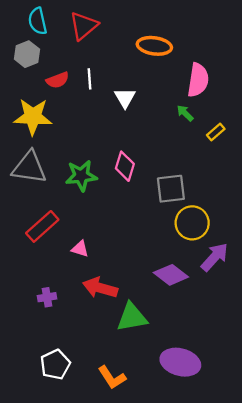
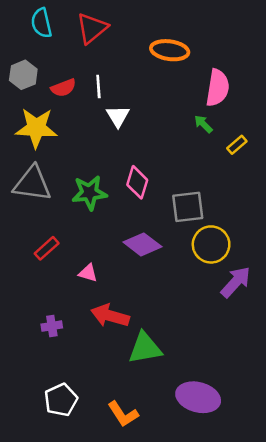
gray hexagon: (27, 54) -> (23, 75), moved
white triangle: (125, 98) -> (118, 116), moved
red rectangle: (42, 226) -> (47, 248), size x0.7
purple diamond: (171, 275) -> (142, 244), moved

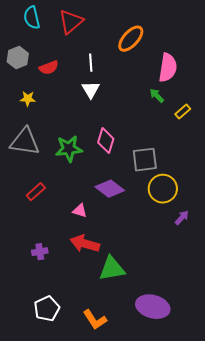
orange ellipse: (170, 50) -> (131, 39), turned -56
white line: (98, 86) -> (91, 63), moved
yellow star: (36, 128) -> (28, 99), size x0.5
pink triangle: (88, 273) -> (80, 211), moved
purple arrow: (236, 282) -> (182, 218), size x0.6

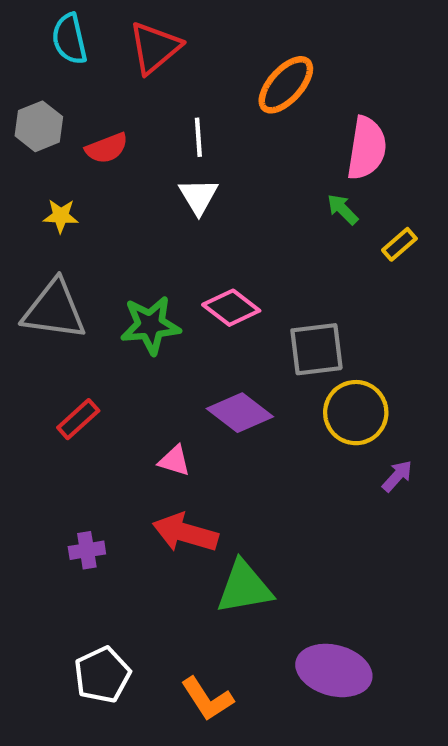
pink diamond: (106, 141) -> (231, 308), turned -70

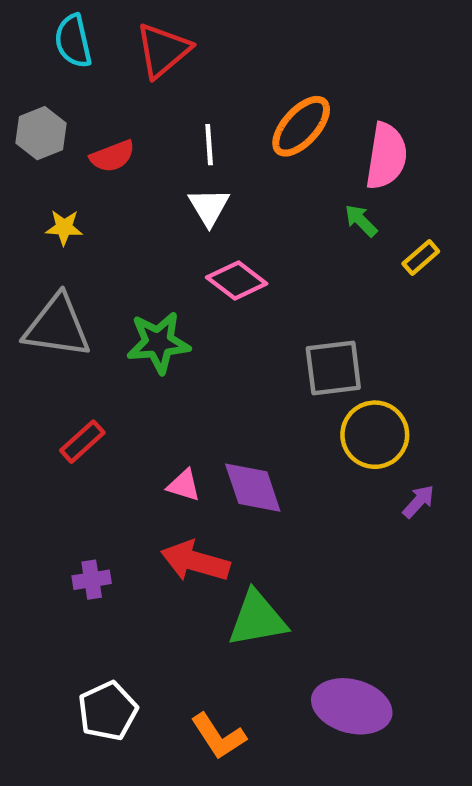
orange ellipse: (286, 85) -> (301, 126), moved
pink diamond: (231, 308) -> (237, 280), moved
purple diamond: (240, 413) -> (253, 488), moved, turned 34

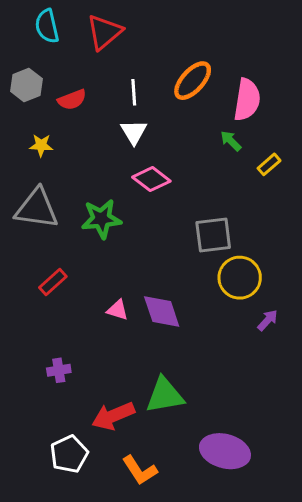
red arrow: (195, 561) -> (113, 416), moved, turned -39

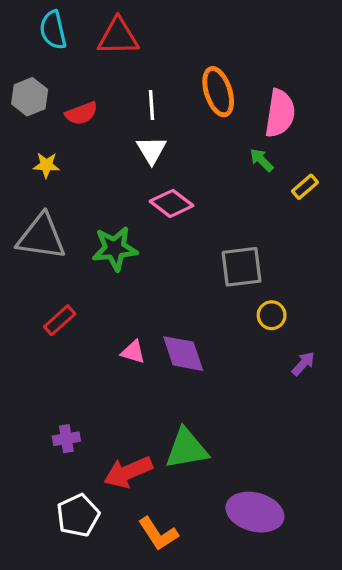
red triangle: (104, 32) -> (118, 37), turned 39
orange ellipse: (193, 81) -> (218, 92), turned -60
yellow circle: (240, 278) -> (272, 315), size x0.6
purple cross: (59, 370) -> (66, 439), moved

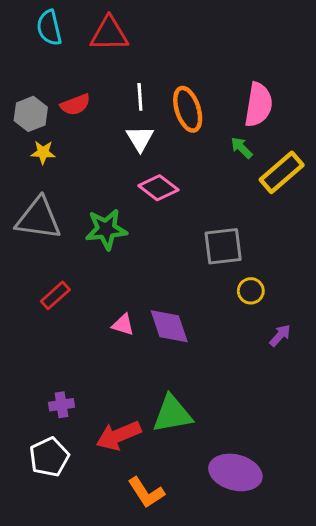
orange ellipse: (218, 92) -> (188, 109), moved
gray hexagon: (30, 97) -> (31, 114), moved
yellow rectangle: (305, 187) -> (282, 172), size x1.8
white pentagon: (78, 515) -> (49, 457), moved

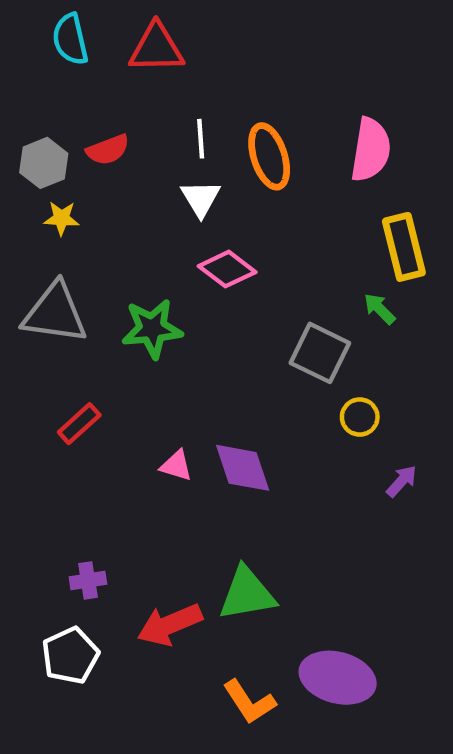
green arrow: (242, 148) -> (380, 309), moved
yellow rectangle: (282, 172) -> (404, 247), turned -63
gray square: (223, 246) -> (320, 353), turned 33
orange L-shape: (146, 492) -> (249, 702), moved

